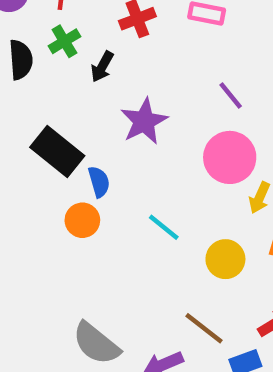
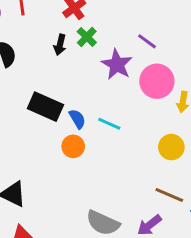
green cross: (64, 41) -> (87, 37), moved
purple star: (144, 121) -> (117, 64), moved
cyan line: (164, 227) -> (109, 124), moved

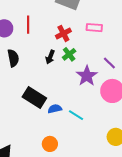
blue semicircle: (77, 119) -> (55, 109), turned -80
orange circle: (73, 146) -> (50, 144), moved

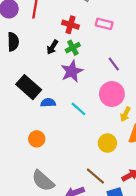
red cross: (63, 33) -> (71, 25), turned 35
purple star: (87, 76) -> (72, 71), moved
cyan line: (76, 115) -> (79, 109), moved

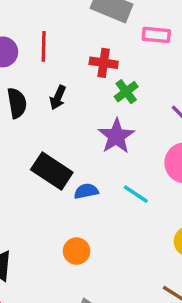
pink rectangle: (104, 24) -> (156, 35), moved
black arrow: (52, 47) -> (58, 97), moved
green cross: (73, 48) -> (126, 92), moved

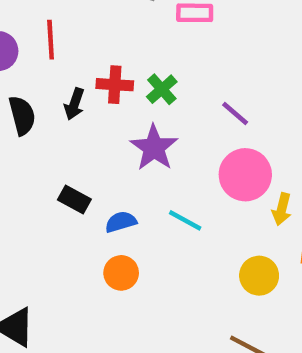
red cross: (104, 63) -> (115, 85), moved
black rectangle: (52, 171) -> (74, 199), size x0.6
orange circle: (77, 251) -> (121, 273), moved

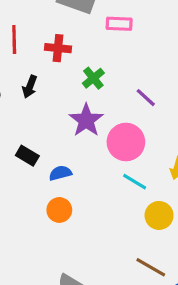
red cross: (115, 85) -> (58, 48), moved
pink circle: (245, 175) -> (126, 142), moved
cyan line: (185, 220) -> (135, 182), moved

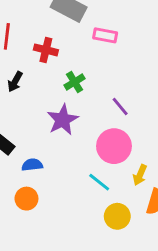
pink circle: (126, 142) -> (114, 146), moved

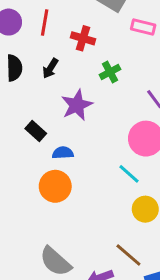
purple star: (63, 120) -> (77, 105), moved
orange circle: (26, 199) -> (55, 186), size x1.4

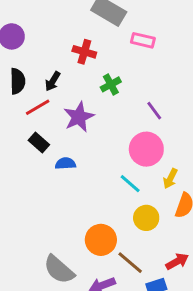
red line: (45, 22) -> (38, 107), moved, turned 50
orange circle: (55, 186) -> (101, 240), moved

